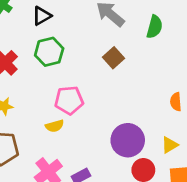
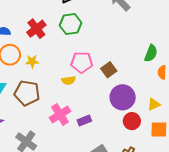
green semicircle: (155, 27) -> (151, 53), moved
brown square: (113, 58) -> (109, 70), moved

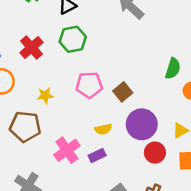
yellow star: (32, 61) -> (45, 95), moved
yellow semicircle: (69, 80) -> (103, 129), moved

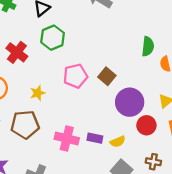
yellow semicircle: (103, 129) -> (118, 142), moved
pink cross: (67, 150) -> (67, 139), turned -30
purple rectangle: (97, 156) -> (95, 138), turned 48

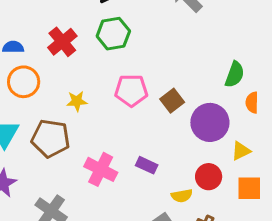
purple circle: (130, 102) -> (210, 122), moved
purple rectangle: (95, 138) -> (147, 165), moved
yellow semicircle: (118, 142) -> (182, 196), moved

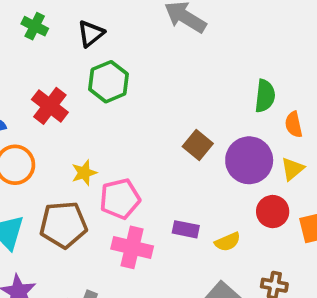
pink pentagon: (131, 90) -> (120, 199), moved
yellow triangle: (241, 151) -> (292, 169), moved
red circle: (209, 177) -> (273, 212), moved
yellow semicircle: (182, 196) -> (228, 242), moved

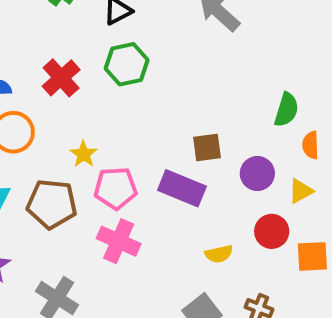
brown square: (198, 145) -> (207, 148), turned 32
purple circle: (249, 160) -> (257, 173), size x0.7
yellow star: (84, 173) -> (84, 154), turned -30
purple rectangle: (186, 229) -> (182, 188), moved, size x1.6

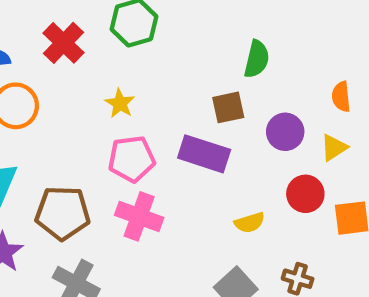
green semicircle: (286, 110) -> (257, 59), moved
yellow star: (84, 154) -> (120, 103), moved
brown pentagon: (52, 204) -> (63, 213), moved

